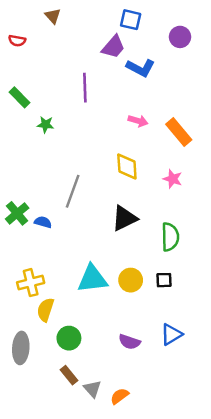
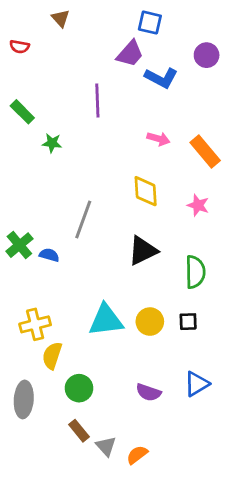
purple circle: (180, 37) -> (207, 55), moved

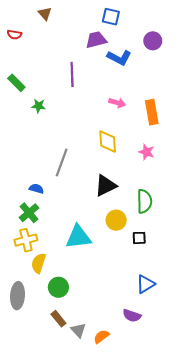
purple trapezoid: (130, 54) -> (96, 40), turned -145
orange rectangle: (205, 151) -> (152, 112), turned 30
green cross: (19, 245) -> (29, 213), moved
yellow circle: (150, 322) -> (116, 220), moved
purple semicircle: (148, 392) -> (132, 316), moved

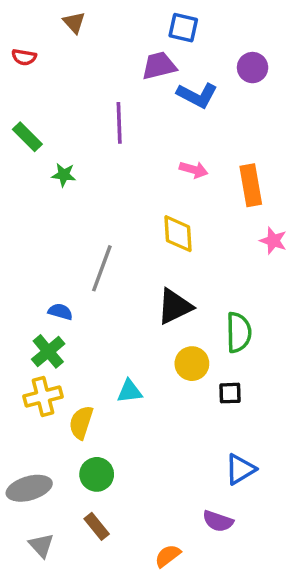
pink star: (146, 152) -> (273, 241), moved
cyan triangle: (78, 237) -> (130, 391), size x0.6
yellow semicircle: (39, 263) -> (81, 422), moved
gray ellipse: (18, 296) -> (29, 488), turned 70
gray triangle: (78, 330) -> (41, 545), moved

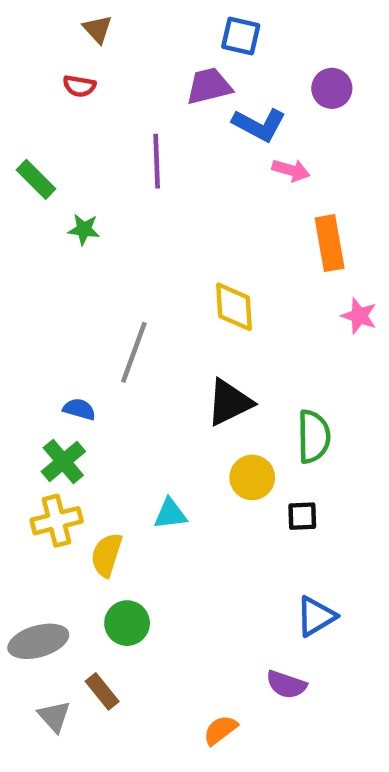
red semicircle: (24, 57) -> (79, 86), moved
pink arrow: (194, 170) -> (291, 170), moved
brown rectangle: (97, 526) -> (102, 691), moved

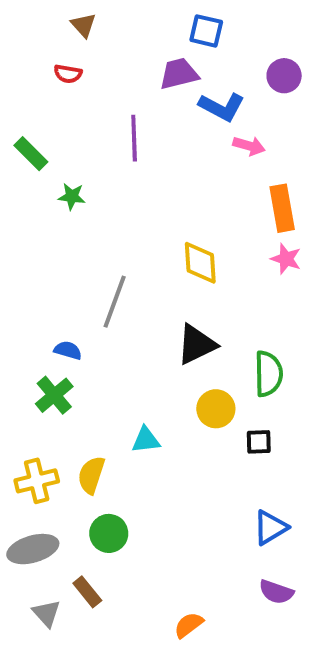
pink star: (359, 316) -> (286, 259), moved
yellow cross: (57, 521) -> (37, 481), moved
purple semicircle: (286, 685) -> (276, 592), moved

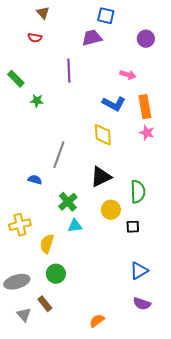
blue L-shape: (222, 107) -> (114, 104), moved
green cross: (54, 395) -> (68, 202), moved
yellow cross: (37, 481) -> (20, 225), moved

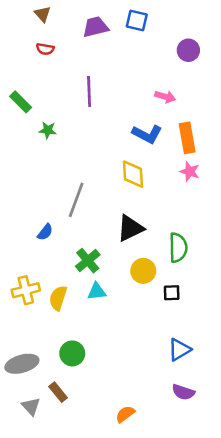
brown triangle: (43, 13) -> (43, 14), moved
purple trapezoid: (92, 38) -> (95, 27), moved
blue semicircle: (35, 180) -> (45, 232), turned 112
yellow semicircle: (47, 244) -> (58, 298), moved

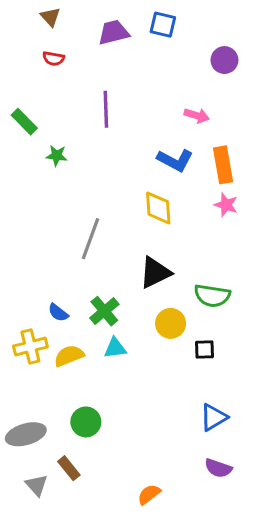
blue semicircle: (45, 232) -> (58, 313), moved, turned 90
green semicircle: (178, 248) -> (212, 296), turned 100
yellow semicircle: (58, 298) -> (69, 356), turned 50

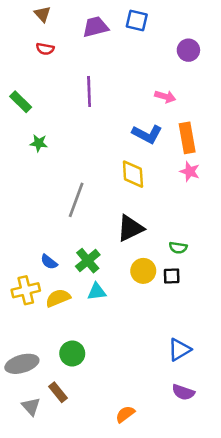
green star: (57, 156) -> (39, 143), moved
green semicircle: (212, 296) -> (178, 248), size x0.6
black square: (204, 350) -> (172, 276), moved

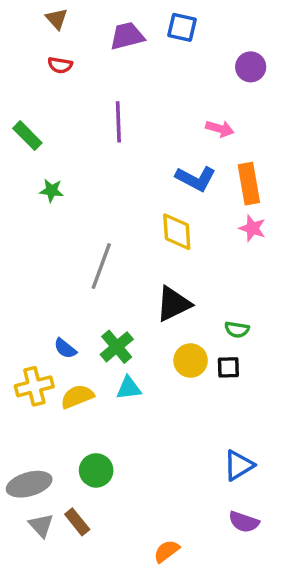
gray triangle: (31, 406) -> (41, 525), moved

